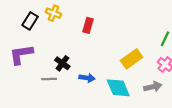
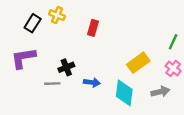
black cross: (62, 63) -> (66, 67), turned 32
cyan diamond: (118, 88) -> (124, 93), turned 30

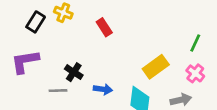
red rectangle: (93, 28) -> (104, 27), turned -49
black cross: (66, 67) -> (74, 72), turned -35

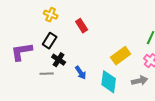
black rectangle: (36, 22) -> (50, 41), moved
blue arrow: (103, 89) -> (81, 73), turned 48

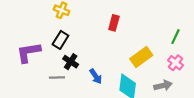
red rectangle: (82, 26) -> (114, 23), moved, turned 48

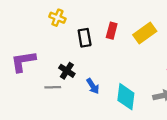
black rectangle: (60, 40) -> (85, 38), moved, turned -42
yellow rectangle: (141, 57) -> (145, 33), moved

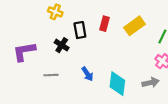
black cross: (67, 71) -> (62, 45), moved

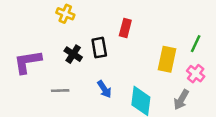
yellow rectangle: (135, 26) -> (167, 59), moved, turned -42
black rectangle: (80, 30) -> (99, 48), moved
gray arrow: (151, 83) -> (181, 100), turned 133

